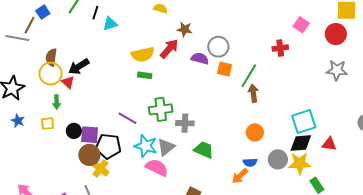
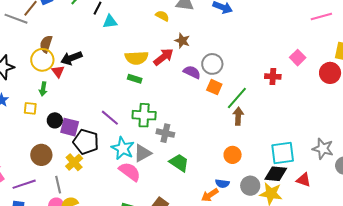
gray star: (337, 70) -> (323, 149), moved
brown circle: (89, 155) -> (41, 155), moved

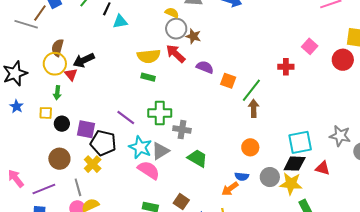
red arrow: (164, 57) -> (176, 54), turned -95
gray circle: (212, 64) -> (176, 29), moved
black circle: (55, 120) -> (62, 124), moved

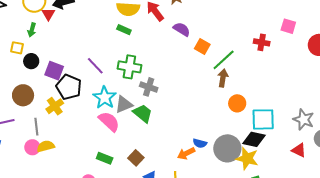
pink square: (310, 46) -> (288, 26), turned -35
orange circle: (250, 147) -> (237, 103), moved
green trapezoid: (197, 158) -> (143, 113), moved
red triangle: (323, 168) -> (299, 150), moved
gray circle: (270, 177) -> (227, 148), size x1.4

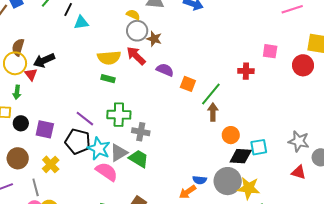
black pentagon: (69, 87) -> (78, 142), moved
cyan square: (263, 119) -> (259, 147), size x0.7
black diamond: (254, 139) -> (241, 156), moved

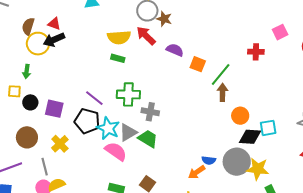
pink square: (270, 51) -> (280, 32), turned -35
yellow circle: (15, 63) -> (38, 44), moved
red triangle: (31, 74) -> (54, 24), moved, turned -32

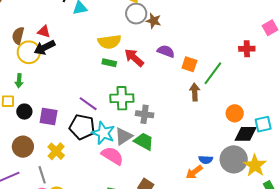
red arrow: (146, 36) -> (134, 58), moved
brown arrow: (222, 92) -> (195, 92), moved
yellow star: (258, 169) -> (255, 166), turned 30

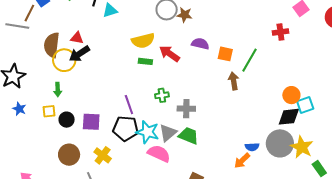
brown semicircle: (18, 36) -> (52, 45), size x1.4
green cross: (122, 98) -> (162, 95), size x0.6
purple line: (88, 104) -> (129, 105), turned 42
orange circle: (235, 113) -> (291, 95), moved

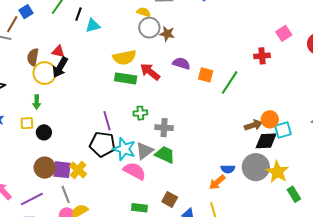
brown semicircle: (52, 45) -> (33, 57), size x0.7
black arrow: (79, 54) -> (60, 67), turned -30
green rectangle: (145, 61) -> (126, 78), size x1.5
brown arrow: (234, 81) -> (253, 125), moved, turned 78
purple square: (91, 122) -> (62, 170), moved

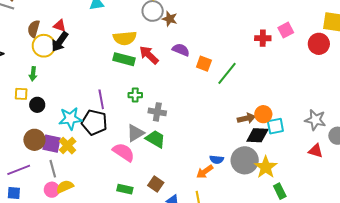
red cross: (262, 56) -> (263, 38), moved
cyan star: (124, 149) -> (70, 119), moved, turned -30

